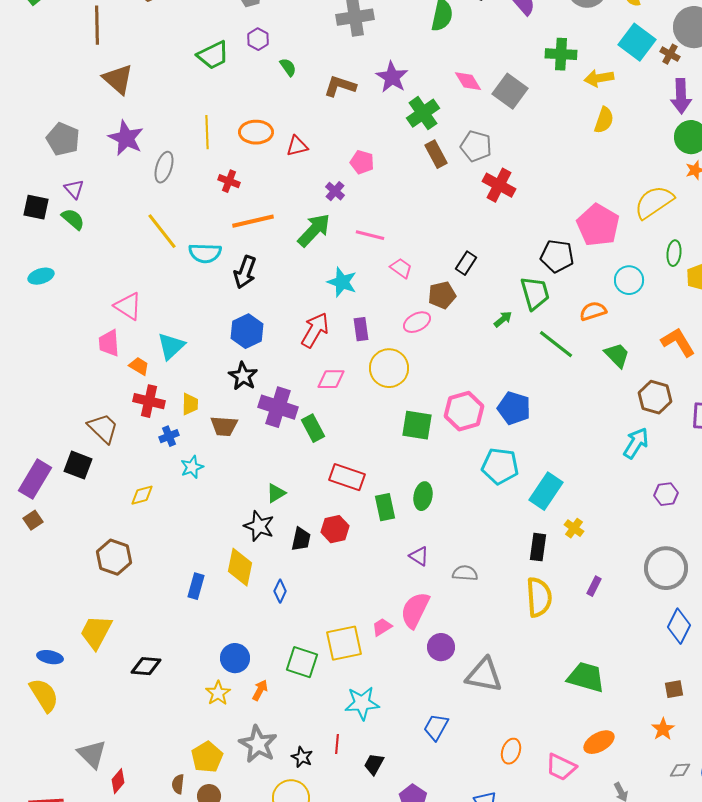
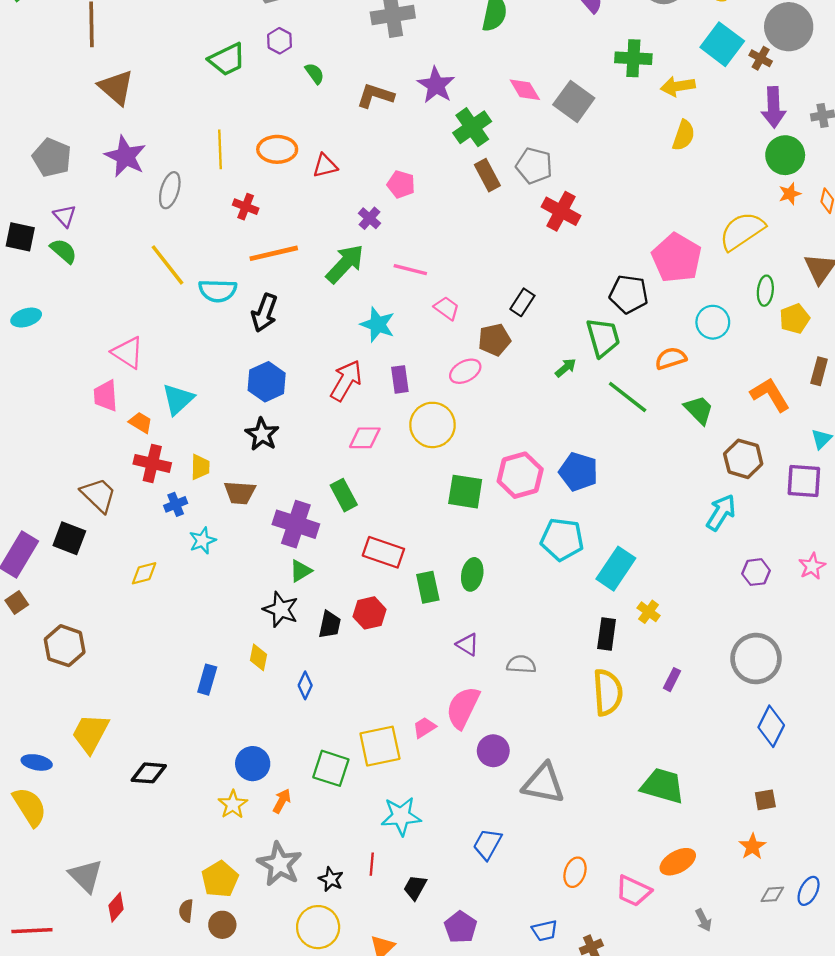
purple cross: (278, 407) -> (296, 524), moved
brown hexagon: (114, 557) -> (65, 646), moved
yellow diamond: (240, 567) -> (259, 657), size x0.6

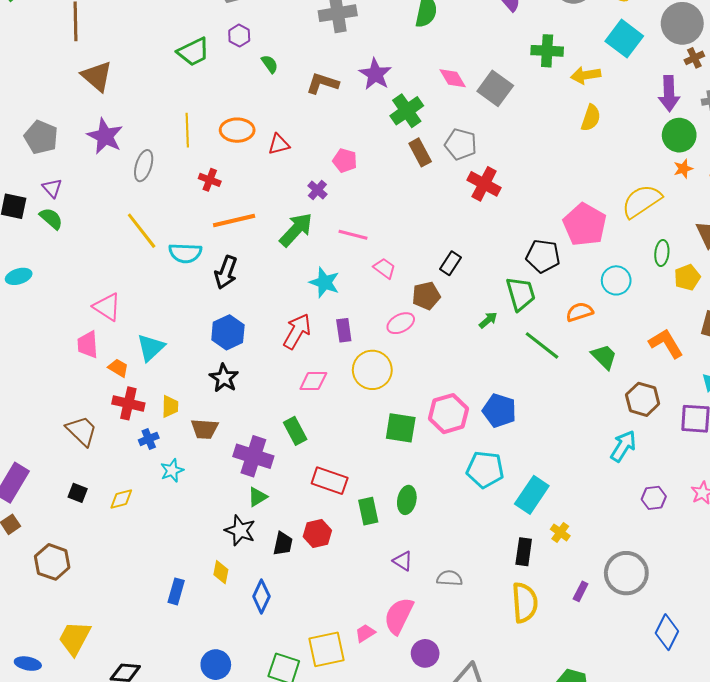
brown cross: (761, 58) -> (694, 58), moved, turned 36
black square: (69, 538) -> (78, 493), moved, size x0.7
gray circle: (756, 659) -> (626, 573), moved
blue diamond: (305, 685) -> (261, 596), size x1.4

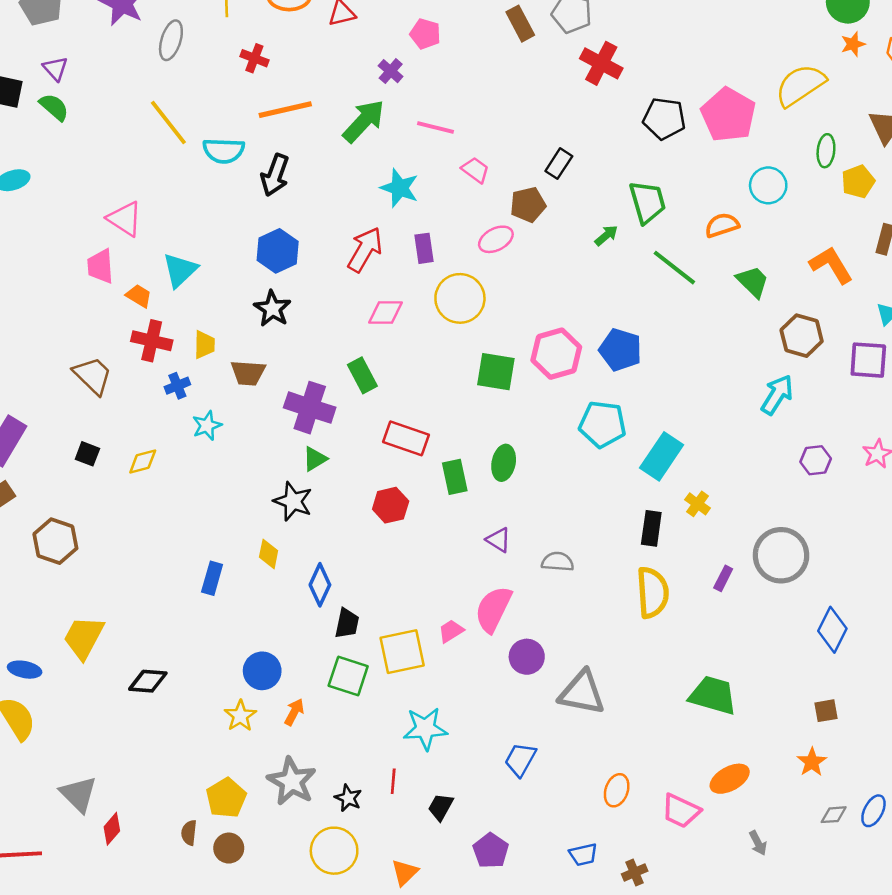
black pentagon: (543, 256) -> (664, 119), moved
black trapezoid: (283, 544) -> (347, 623), moved

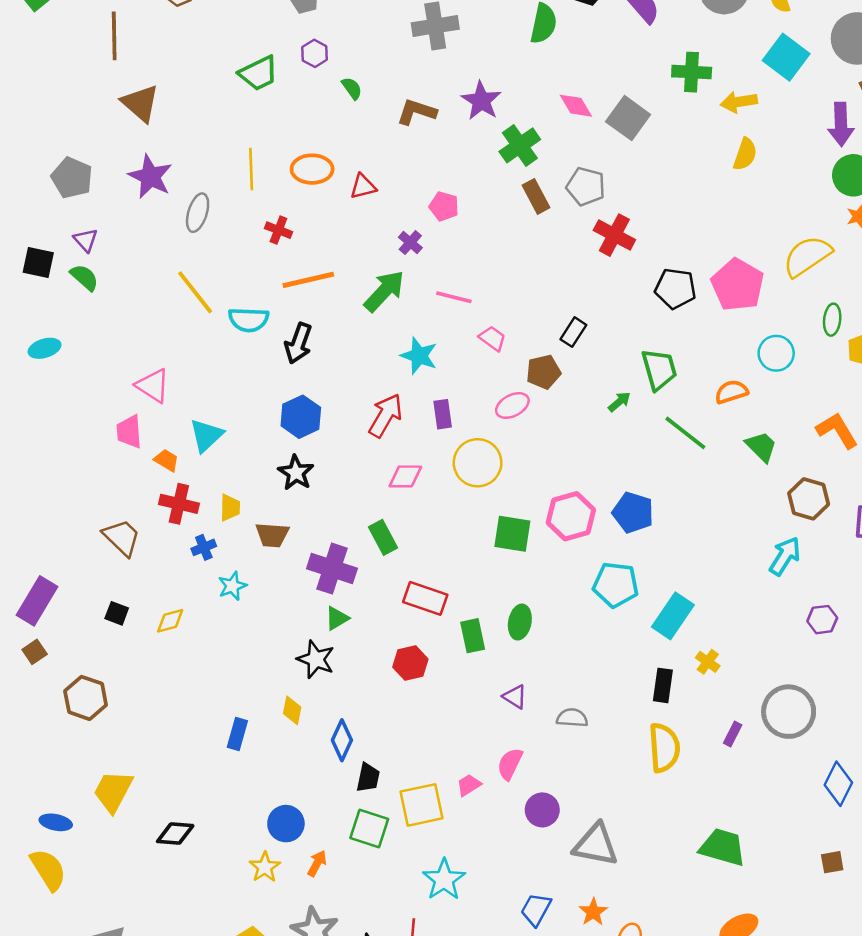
pink semicircle: (493, 609) -> (510, 764), size x0.7
cyan star: (425, 729) -> (444, 880), turned -30
orange star: (812, 762) -> (593, 912), moved

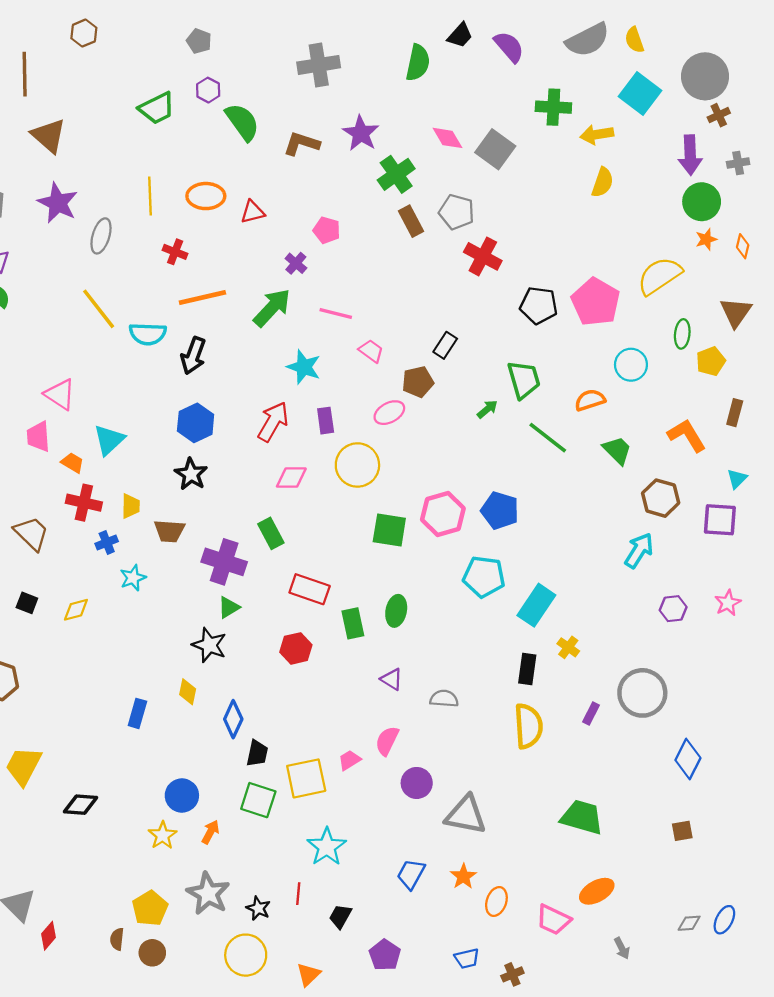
green semicircle: (352, 88) -> (242, 122), size x1.8

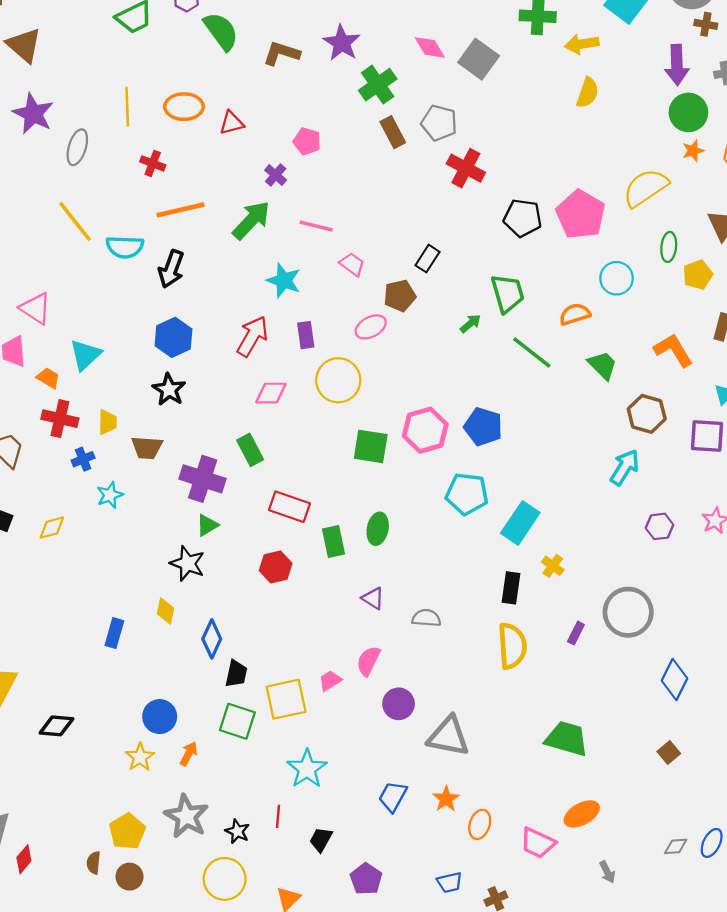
brown cross: (719, 115) -> (706, 24), turned 35
brown square: (682, 831) -> (669, 753), turned -30

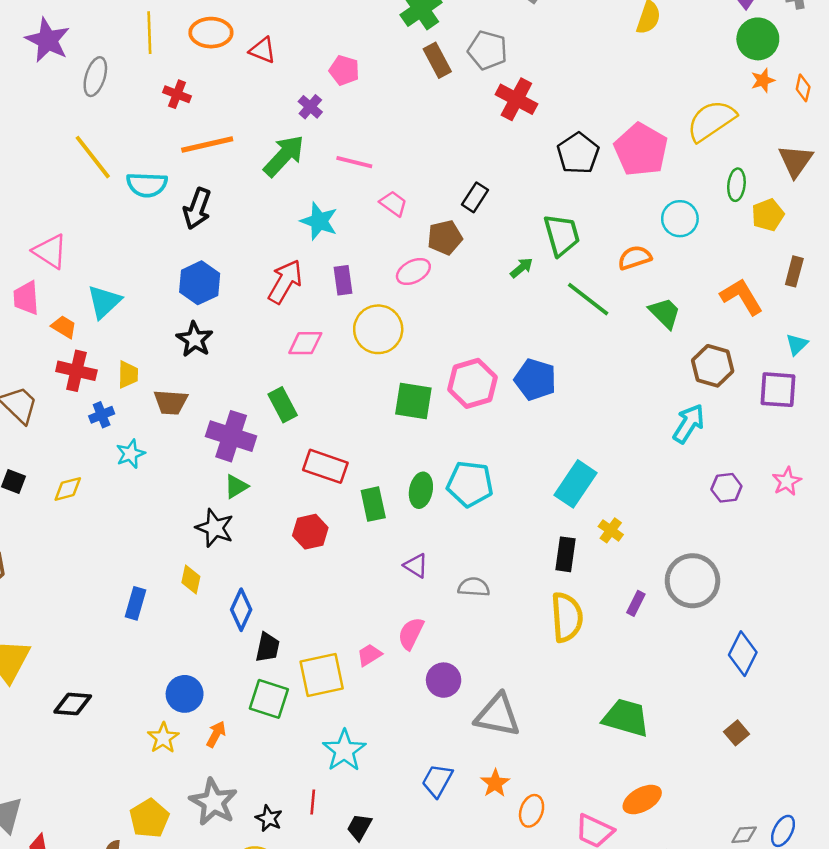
red triangle: (232, 123) -> (263, 50), turned 36
black pentagon: (523, 218) -> (578, 153), turned 30
cyan pentagon: (467, 494) -> (470, 484), moved

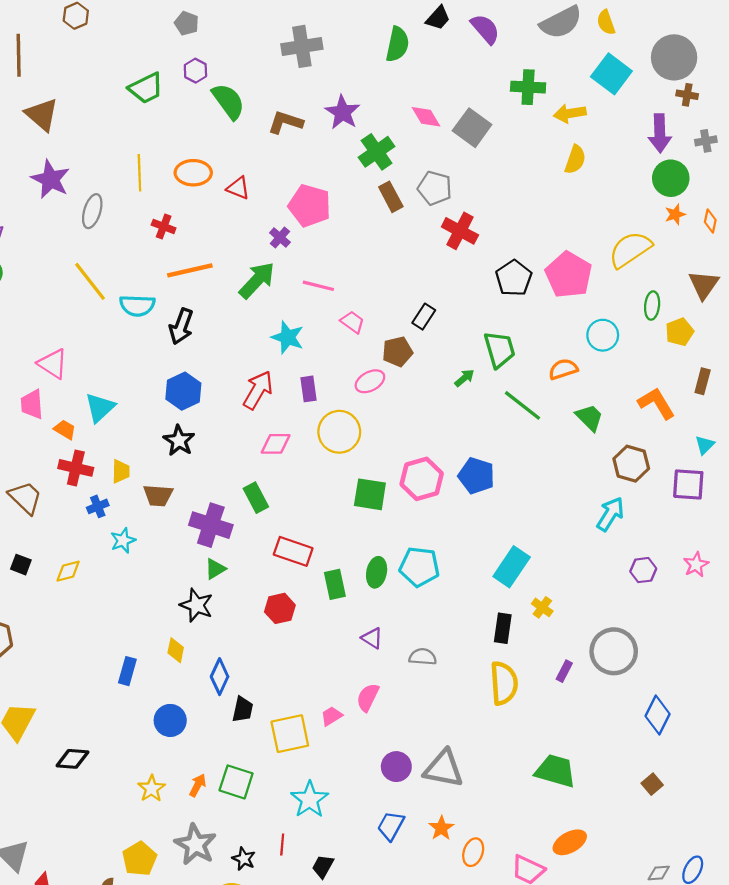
pink pentagon: (344, 70) -> (310, 206), size x1.6
purple circle: (444, 680) -> (396, 767), moved
blue circle: (185, 694) -> (170, 720), moved
green square: (269, 699) -> (236, 782), moved

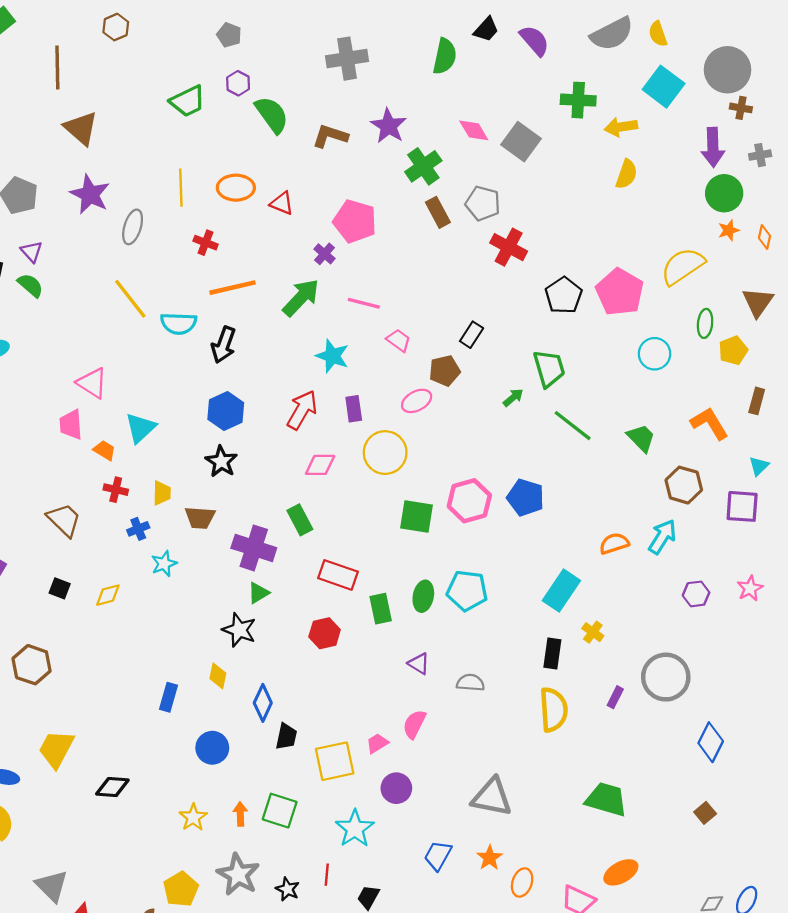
orange semicircle: (563, 369) -> (614, 543), moved
red cross: (76, 468) -> (116, 490), size x0.7
purple circle: (396, 767) -> (396, 788), moved
orange arrow: (198, 785) -> (240, 814), turned -30

